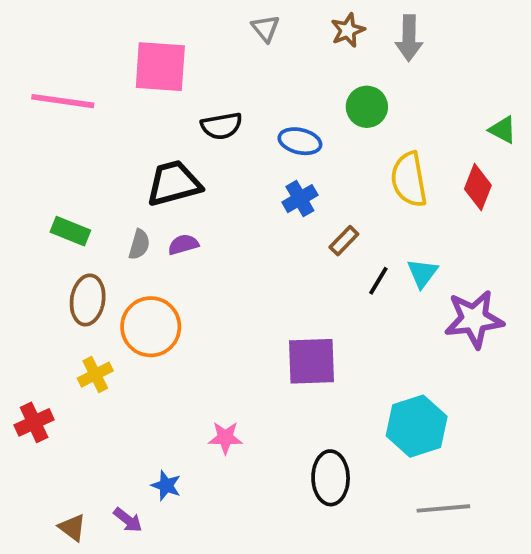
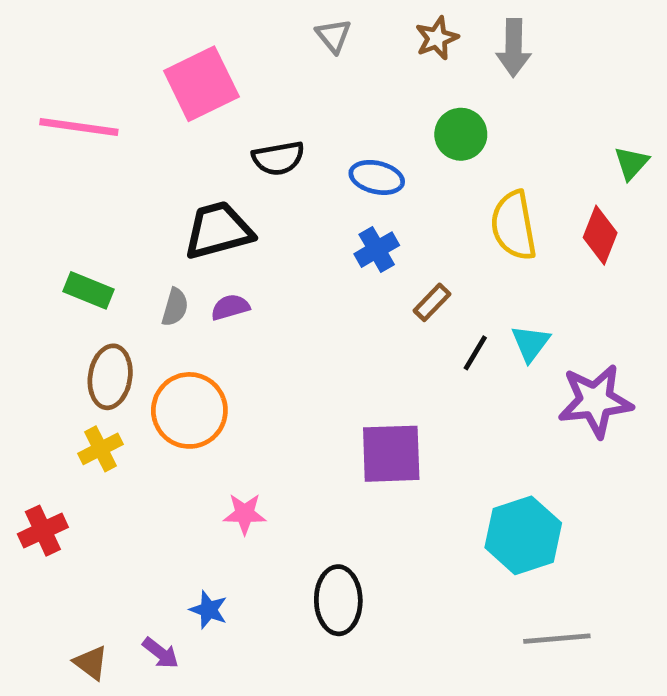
pink square: (160, 67) -> (201, 84), turned -30
green triangle: (503, 130) -> (631, 163), turned 44
yellow cross: (95, 375) -> (101, 449), moved
pink star: (225, 438) -> (245, 514), moved
black ellipse: (331, 478) -> (338, 600), moved

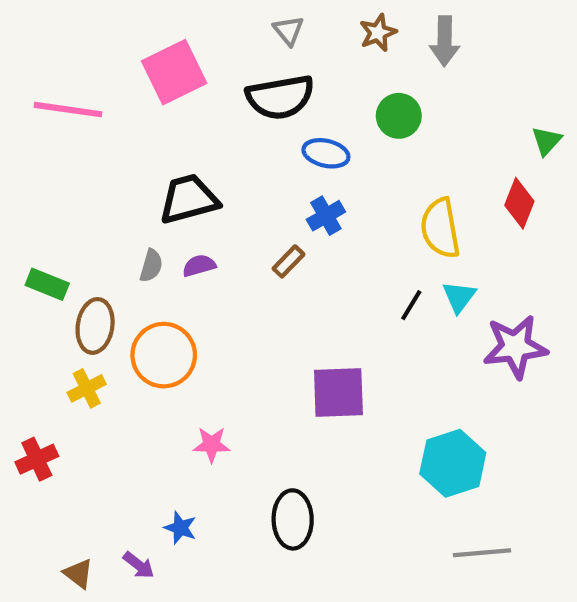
black semicircle: (278, 158) -> (280, 97), moved, size x1.5
yellow semicircle: (514, 226) -> (440, 228), moved
green rectangle: (89, 290) -> (47, 284), moved
brown rectangle: (432, 302) -> (288, 261), moved

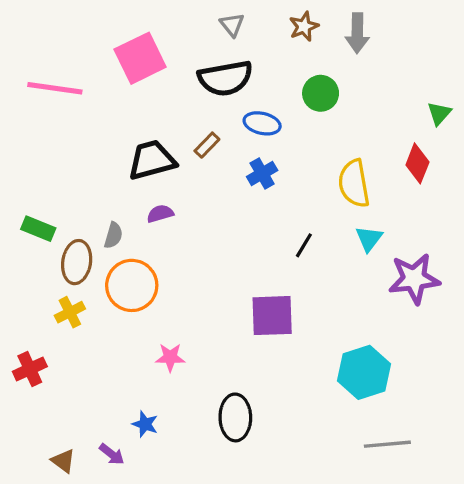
brown rectangle: (288, 261) -> (207, 145), moved
gray semicircle: (151, 266) -> (113, 235), moved
black line: (411, 305) -> (304, 245), moved

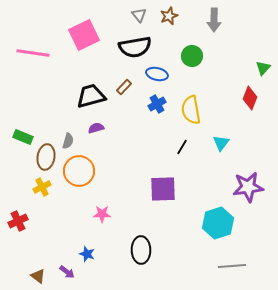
brown star: (304, 26) -> (169, 16), moved
yellow semicircle: (354, 184) -> (191, 110), moved
purple star: (414, 279) -> (248, 187), moved

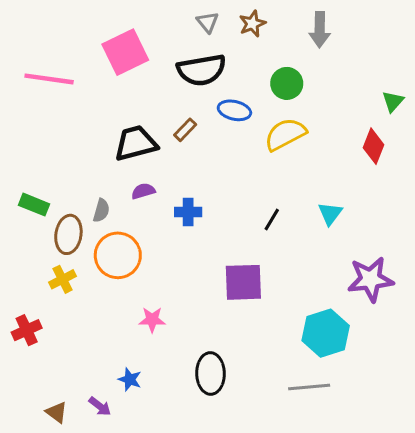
blue cross: (157, 104) -> (188, 212), moved, turned 30
yellow semicircle: (191, 110) -> (285, 134), moved, turned 72
gray line: (232, 266) -> (309, 387), moved

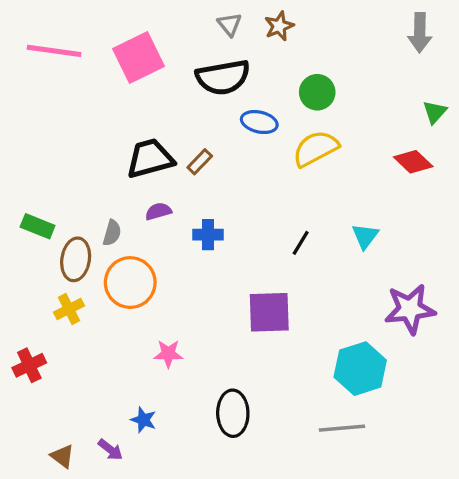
gray arrow: (320, 30) -> (420, 33), moved
pink line: (49, 79) -> (54, 51), moved
brown rectangle: (185, 130) -> (200, 162), moved
red diamond: (373, 146) -> (413, 162), turned -68

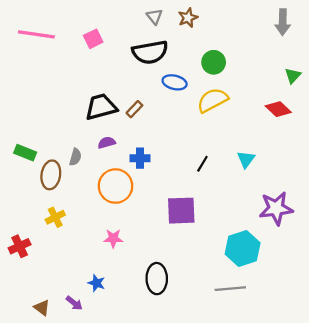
pink square: (138, 57) -> (93, 39), size x0.6
orange circle: (130, 283) -> (115, 186), moved
yellow cross: (69, 309) -> (55, 217), moved

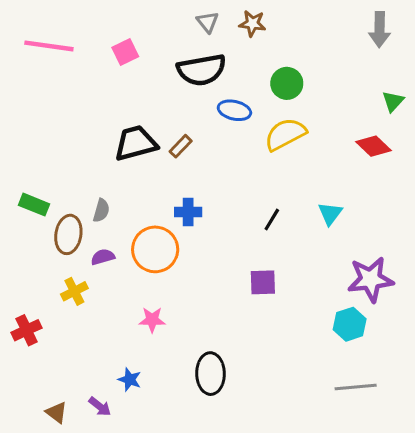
brown star: (188, 18) -> (252, 24), turned 30
purple semicircle: (107, 143) -> (103, 257), moved
purple square: (181, 211) -> (263, 282), moved, size x0.7
cyan hexagon: (243, 248) -> (350, 324), moved, size x0.7
gray line: (230, 289) -> (356, 387), moved

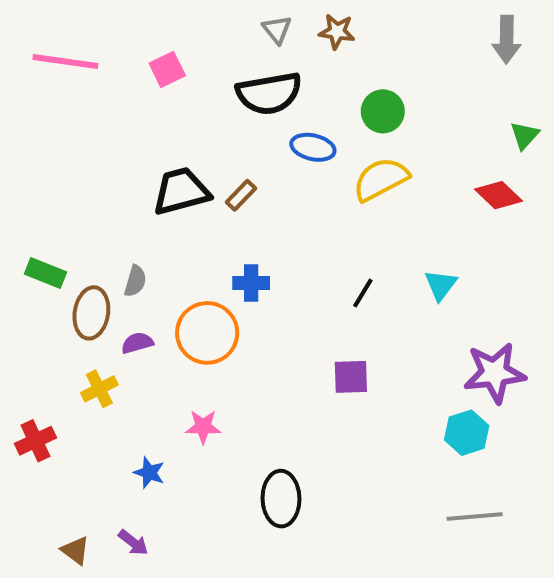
blue star: (130, 380) -> (149, 473), moved

